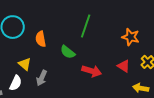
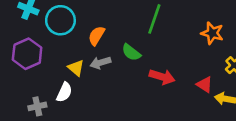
orange semicircle: (41, 39) -> (96, 36), turned 42
red triangle: (124, 66) -> (205, 85), moved
gray arrow: (42, 78) -> (100, 63), moved, turned 49

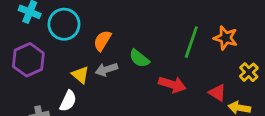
green line: (154, 19) -> (191, 42), moved

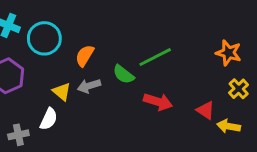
orange star: (226, 38) -> (229, 53), moved
green line: (191, 42) -> (155, 57), moved, turned 44

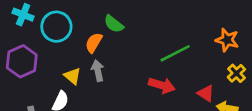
green line: (155, 57) -> (175, 53), moved
green semicircle: (123, 74) -> (114, 24), moved
gray arrow: (89, 86) -> (98, 71), turned 95

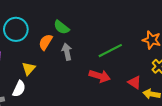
gray arrow: (98, 71) -> (67, 52), moved
yellow triangle: (72, 76) -> (29, 69), turned 32

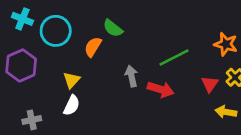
gray arrow: (67, 52) -> (131, 76), moved
red triangle: (135, 82) -> (210, 84), moved, turned 32
white semicircle: (19, 89) -> (72, 105), moved

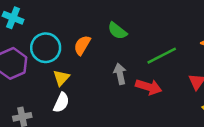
green semicircle: (113, 28) -> (117, 31), moved
cyan circle: (56, 31) -> (46, 48), moved

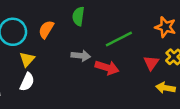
green semicircle: (117, 31) -> (78, 16), turned 60
gray arrow: (120, 74) -> (81, 56), turned 108

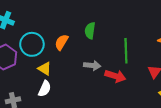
green line: (119, 39) -> (126, 51), turned -65
yellow triangle: (27, 59) -> (45, 69), turned -40

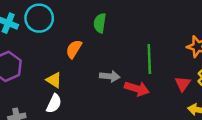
green semicircle: (90, 31) -> (100, 23), moved
cyan circle: (32, 44) -> (39, 18), moved

